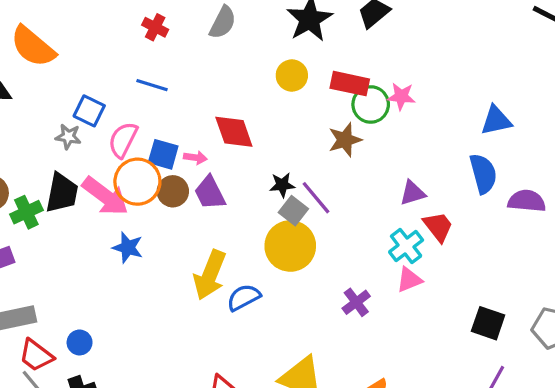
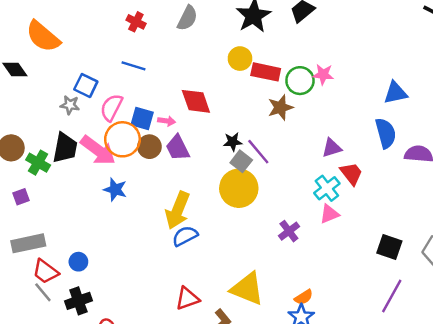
red rectangle: (350, 84) -> (266, 72), moved
green cross: (26, 212) -> (38, 163), turned -35
blue semicircle: (244, 297) -> (185, 236), moved

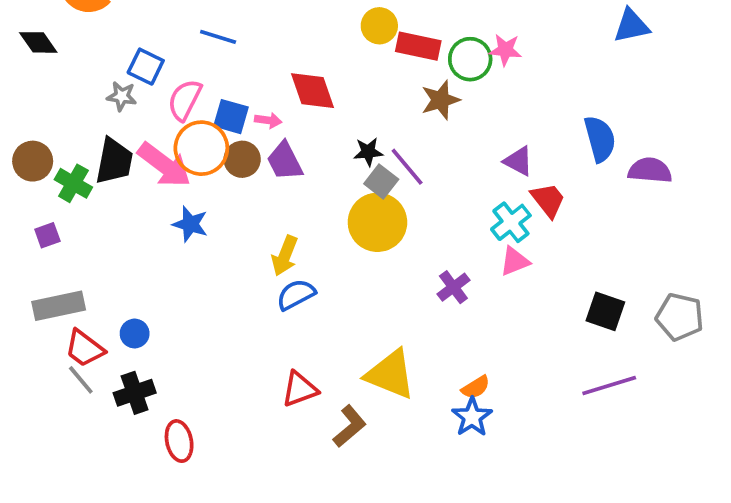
blue triangle: (395, 93) -> (631, 26), moved
purple triangle: (332, 148) -> (518, 161), turned 45
yellow arrow: (178, 210) -> (285, 256), size x0.7
purple line: (392, 296) -> (609, 385), turned 44

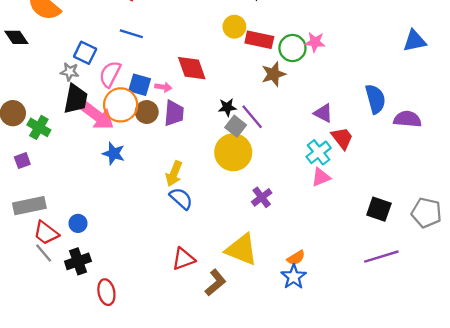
blue triangle: (631, 26) -> (415, 41), moved
black trapezoid: (114, 161) -> (76, 99), moved
purple trapezoid: (285, 161) -> (174, 113), turned -148
purple cross: (453, 287) -> (262, 197), moved
blue semicircle: (296, 295) -> (181, 199), turned 70

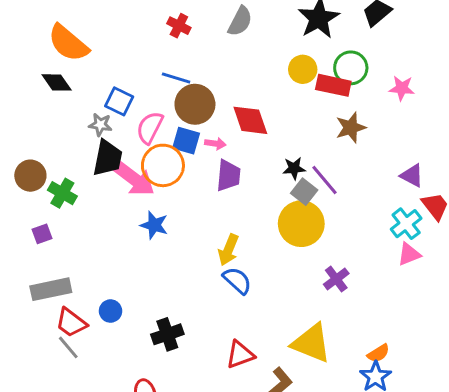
black diamond: (16, 37) -> (57, 82), moved
green circle: (292, 48) -> (351, 68), moved
brown circle: (147, 112) -> (195, 104), moved, size x1.4
black cross: (78, 261) -> (167, 334), moved

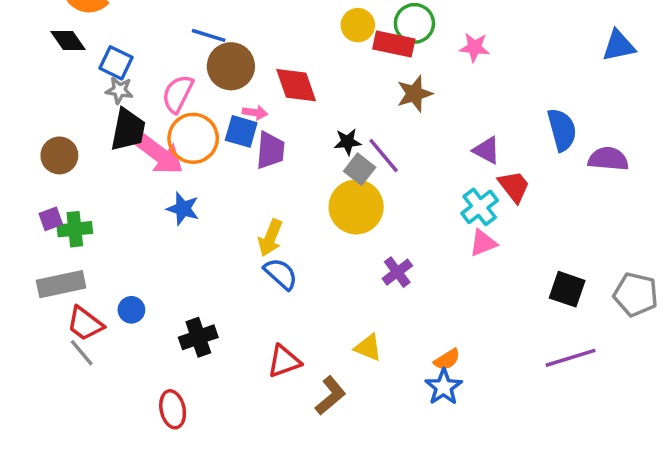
blue square: (119, 101) -> (116, 63), moved
blue square: (186, 141) -> (241, 131), moved
brown circle: (30, 176) -> (59, 155), moved
green cross: (62, 193) -> (75, 229), moved, turned -36
yellow triangle: (311, 343) -> (368, 348), size x0.6

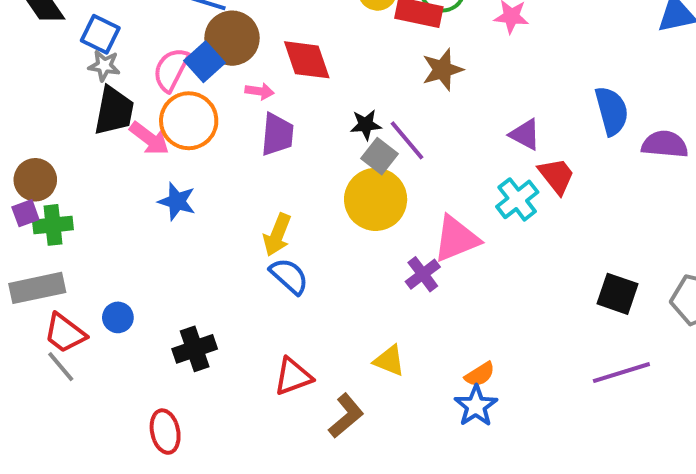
blue square: (241, 131) -> (204, 62), moved, turned 32
pink arrow: (159, 154) -> (149, 138), size x0.7
brown circle: (59, 155) -> (35, 180), moved
pink triangle: (483, 243) -> (456, 239), moved, size x1.5

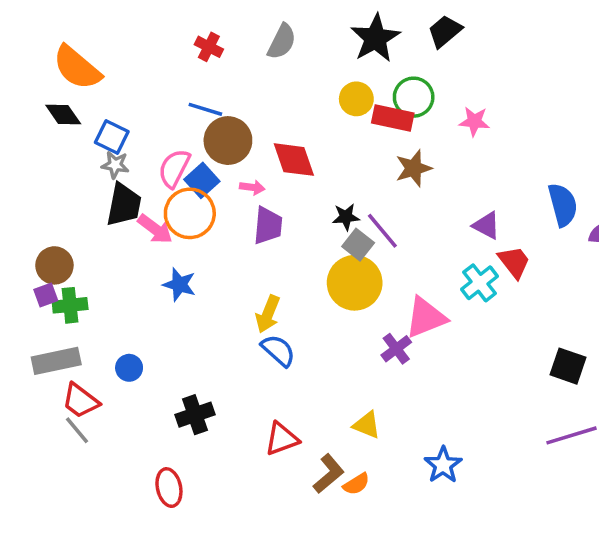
blue square: (204, 62) -> (202, 180), moved
blue circle: (118, 317) -> (129, 368), moved
orange semicircle: (480, 374) -> (356, 484), moved

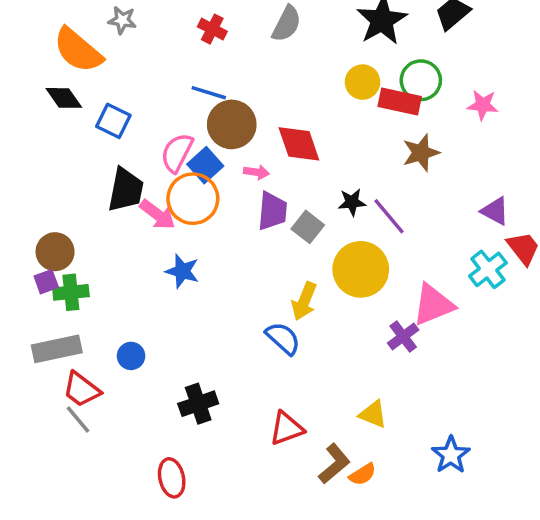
gray star: (115, 165) -> (122, 20), moved
gray square: (358, 245) -> (308, 227), moved
yellow arrow: (268, 314) -> (304, 301), moved

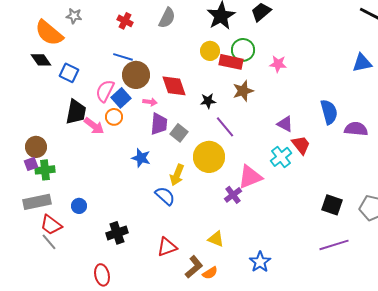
orange circle: (193, 199) -> (114, 117), size x0.6
black star: (352, 202) -> (208, 101), moved
blue star: (182, 271) -> (141, 158), moved

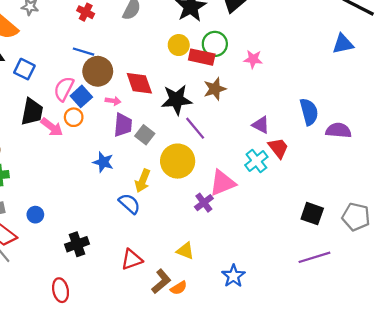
blue triangle: (362, 63) -> (343, 44), moved
black star: (208, 101) -> (177, 100), size x1.8

